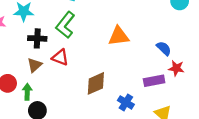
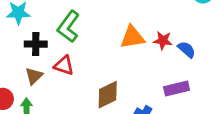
red star: (176, 68) -> (163, 41), moved

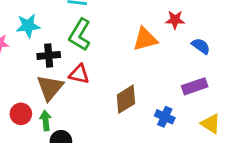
red star: (163, 41) -> (175, 20), moved
brown triangle: (34, 76) -> (50, 88), size x1.5

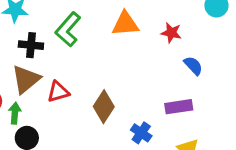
orange triangle: (145, 39) -> (125, 24), moved
red triangle: (79, 74) -> (58, 92), moved, turned -40
brown diamond: (126, 99) -> (104, 107), turned -36

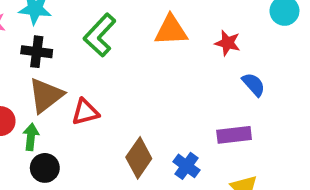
black cross: (31, 45) -> (37, 52), moved
brown diamond: (104, 107) -> (139, 158), moved

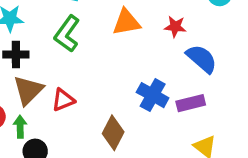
blue semicircle: (254, 84) -> (202, 59), size x1.5
blue cross: (187, 166) -> (153, 95), moved, size x1.4

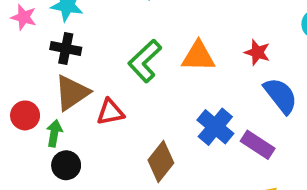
orange triangle: (126, 22) -> (198, 56), moved
green L-shape: (67, 34) -> (145, 61), moved
purple rectangle: (191, 103) -> (258, 145), turned 36

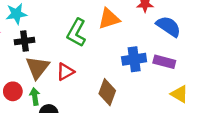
blue cross: (215, 127) -> (134, 59), turned -30

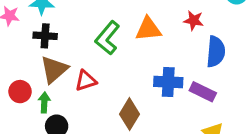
blue semicircle: (168, 26) -> (216, 52), turned 50

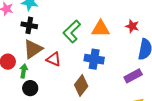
red triangle: (86, 81) -> (54, 59), turned 35
blue cross: (168, 82) -> (94, 59), moved
purple rectangle: (203, 92) -> (133, 76), turned -60

